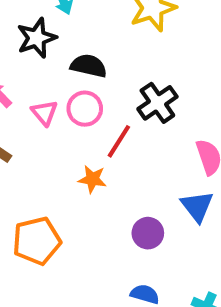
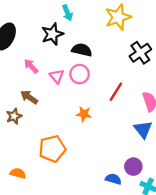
black cross: (157, 103) -> (140, 53), moved
red line: (119, 141) -> (116, 92), moved
purple circle: (148, 233) -> (133, 167), moved

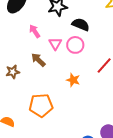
brown arrow: (29, 97) -> (38, 60), moved

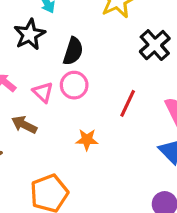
black semicircle: (81, 24) -> (73, 51), turned 102

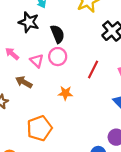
black star: (30, 34) -> (29, 22), turned -30
black semicircle: (73, 51) -> (57, 34), turned -42

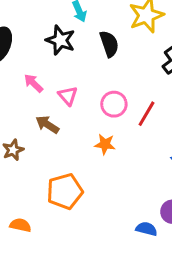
black semicircle: (57, 34) -> (109, 44), moved
pink circle: (58, 57) -> (114, 104), moved

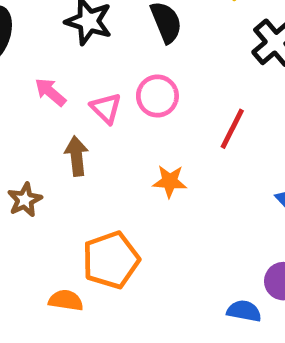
pink circle: (114, 104) -> (157, 96), moved
brown arrow: (47, 125) -> (77, 156), turned 55
orange semicircle: (20, 225) -> (66, 300), moved

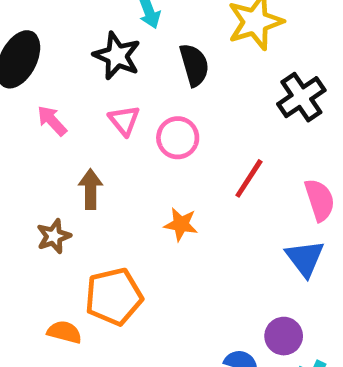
pink arrow: (50, 92) -> (52, 121), moved
pink triangle: (106, 108) -> (124, 120), moved
brown star: (25, 200) -> (54, 236), moved

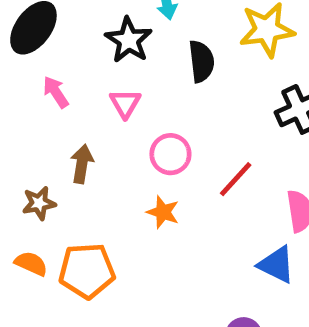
pink circle: (178, 138) -> (170, 154), moved
blue triangle: (305, 258) -> (277, 265), turned -36
orange semicircle: (64, 332) -> (31, 264), moved

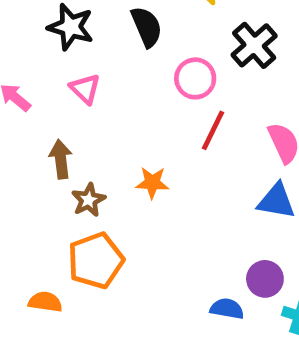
pink circle: (170, 154) -> (195, 78), moved
brown star: (39, 203) -> (88, 200), moved
orange semicircle: (31, 264) -> (45, 302), moved

